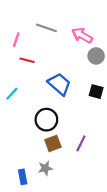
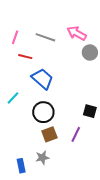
gray line: (46, 28) -> (45, 37), moved
blue trapezoid: (59, 84) -> (42, 79), moved
black square: (96, 92) -> (90, 111), moved
cyan line: (12, 94) -> (13, 98), moved

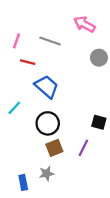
pink arrow: (77, 33) -> (84, 24), moved

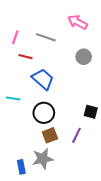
gray circle: (99, 58) -> (84, 57), moved
cyan line: (14, 108) -> (13, 99), turned 56
gray star: (47, 174) -> (43, 159), size x1.5

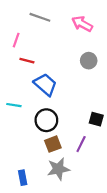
gray line: (46, 37) -> (40, 17), moved
gray star: (43, 159) -> (58, 169), moved

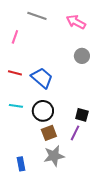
red line: (27, 61) -> (15, 73), moved
cyan line: (14, 105) -> (16, 106), moved
black square: (96, 119) -> (82, 115), moved

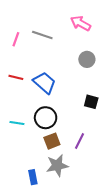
gray line: (37, 16) -> (42, 35), moved
cyan line: (16, 106) -> (17, 123), moved
black square: (82, 115) -> (91, 102), moved
blue rectangle: (21, 164) -> (33, 177), moved

